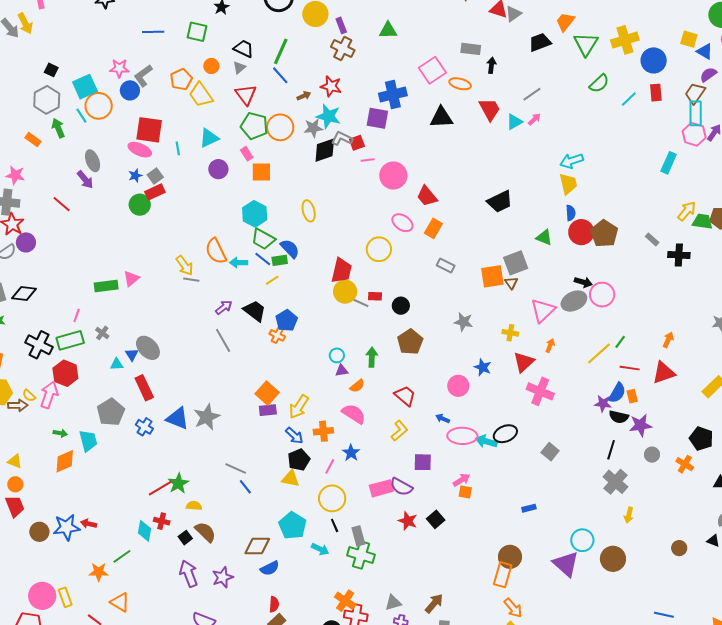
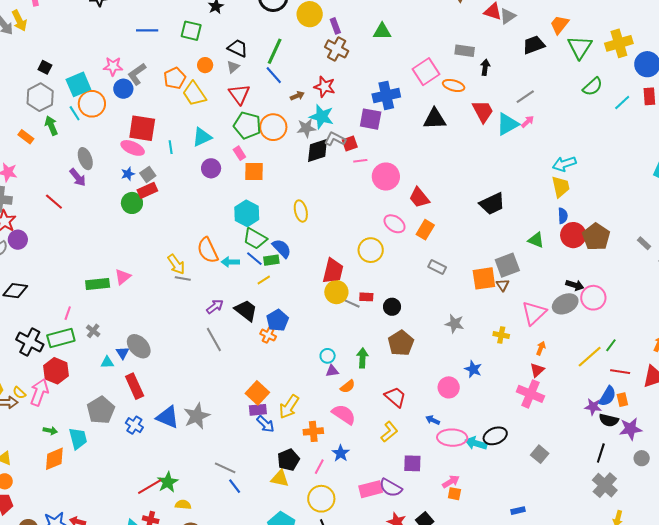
cyan triangle: (514, 122) -> (507, 124), size x1.4
red triangle: (524, 362) -> (537, 370), moved, size x0.7
blue arrow: (294, 436) -> (265, 424), moved

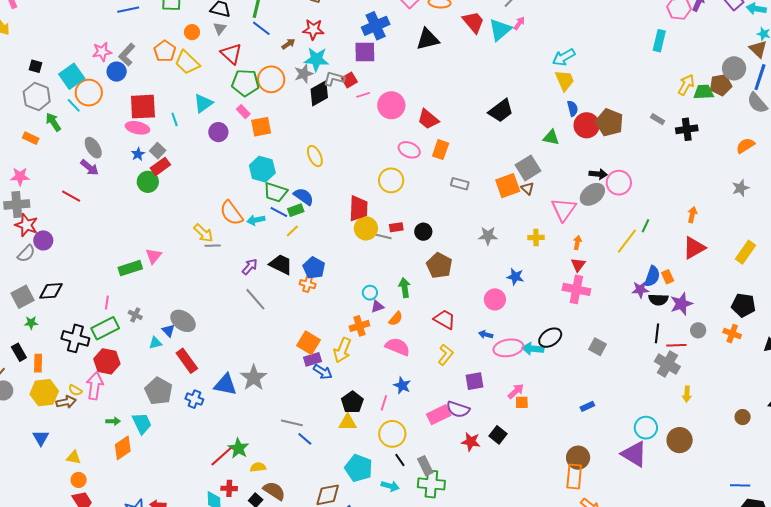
red line: (620, 372) -> (676, 345), moved
orange cross: (313, 431) -> (359, 326), moved

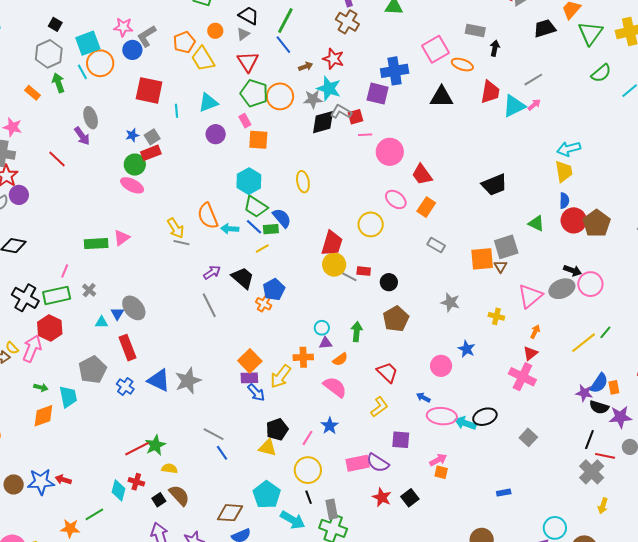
red trapezoid: (473, 22) -> (490, 92), turned 35
pink ellipse: (137, 128) -> (132, 185), moved
cyan arrow: (390, 486) -> (293, 520), size x1.4

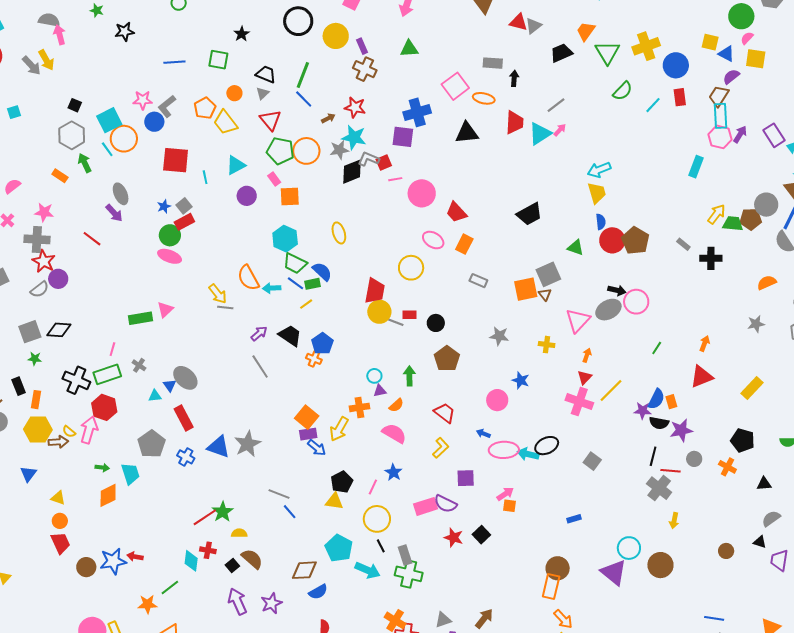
yellow line: (583, 343) -> (611, 391), moved

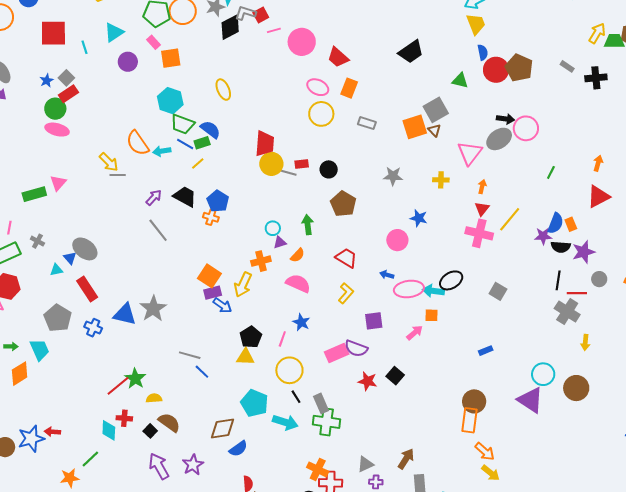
yellow circle: (411, 268) -> (321, 114), moved
orange square: (510, 506) -> (432, 315), moved

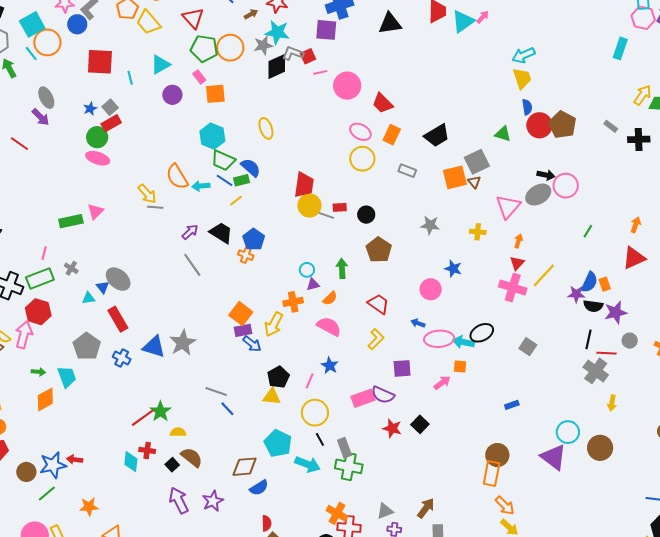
black trapezoid: (411, 52) -> (437, 135), moved
green line: (90, 459) -> (47, 494), moved

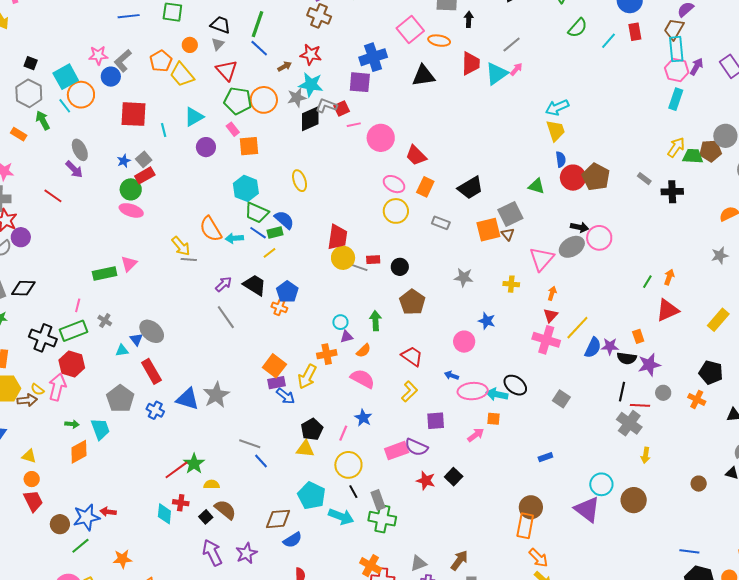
cyan rectangle: (620, 48) -> (676, 99), moved
green line: (588, 231) -> (647, 282), moved
blue semicircle: (589, 282) -> (593, 348), moved
black ellipse: (482, 333) -> (515, 385), turned 65

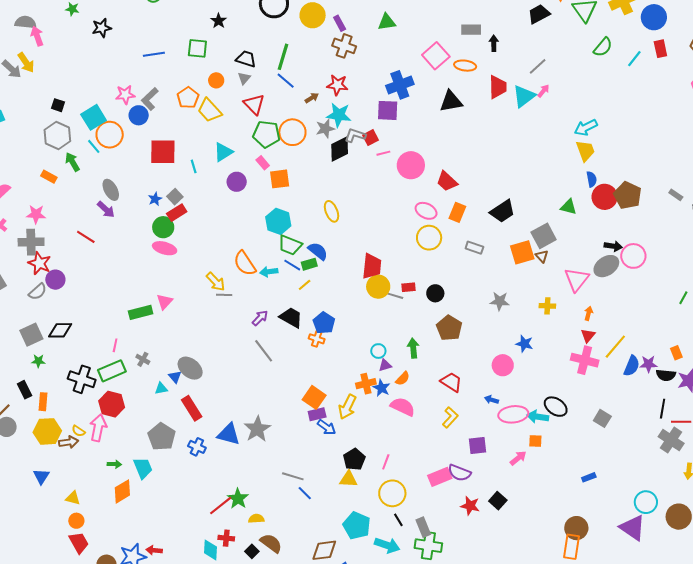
blue star: (363, 418) -> (382, 388), moved

